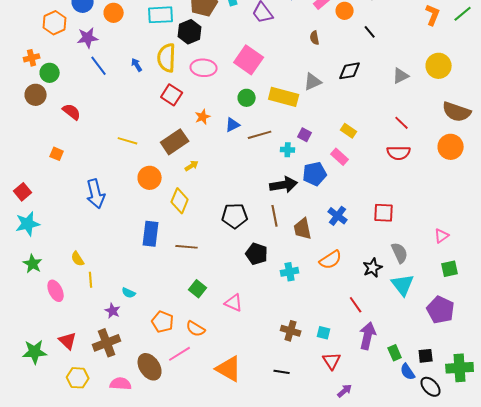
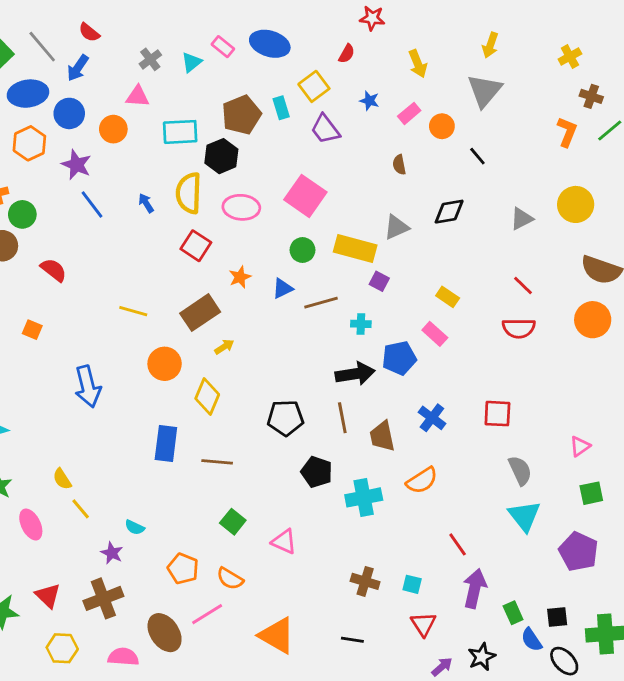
purple star: (88, 38) -> (76, 165), turned 30
purple square: (305, 135) -> (379, 281), moved
black star: (373, 268) -> (482, 657), moved
cyan cross: (290, 272) -> (364, 497), size x1.4
yellow line: (91, 280) -> (81, 509), turned -35

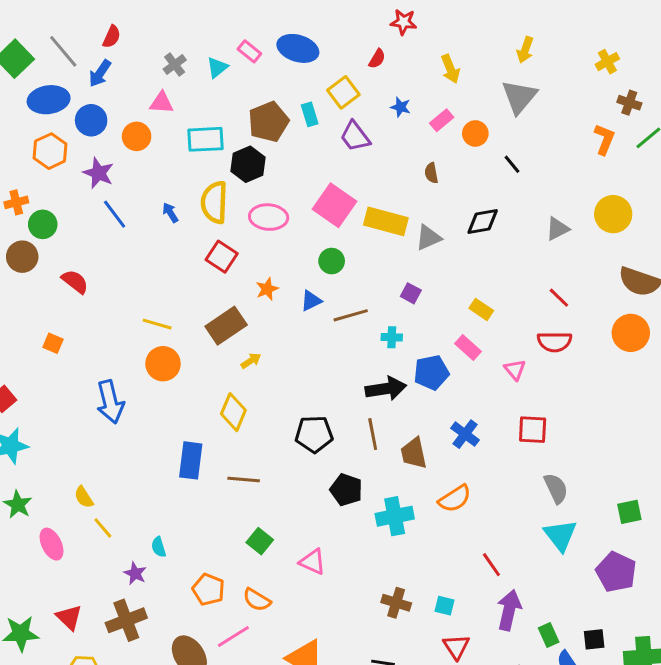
red semicircle: (89, 32) -> (112, 37), turned -105
yellow rectangle: (355, 249) -> (386, 221), moved
orange circle: (165, 364) -> (163, 364), moved
pink triangle: (580, 446) -> (515, 370), moved, turned -35
cyan semicircle: (135, 527) -> (159, 547), turned 48

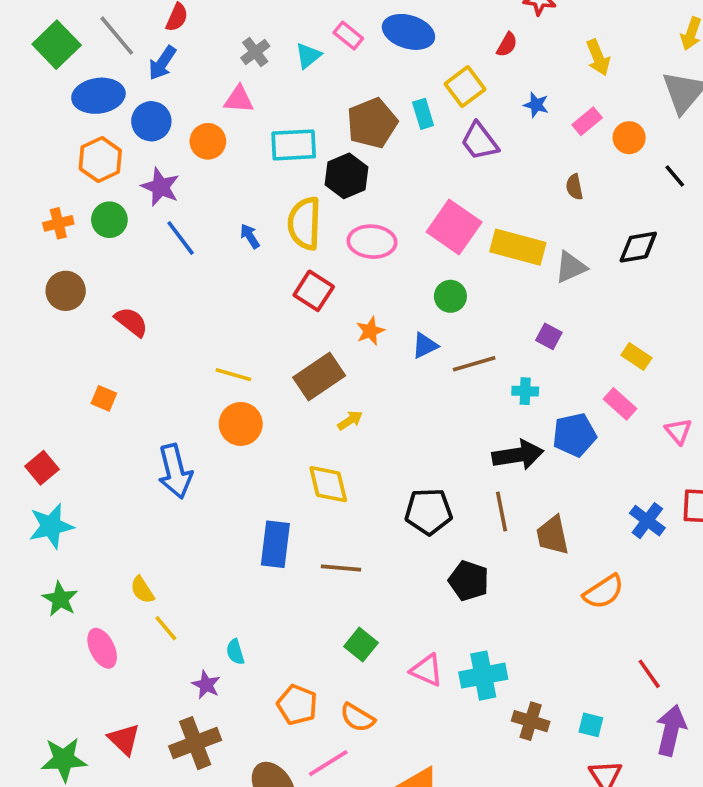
green circle: (43, 224) -> (109, 220), moved
yellow diamond: (233, 412) -> (328, 484), turned -36
blue cross: (465, 434) -> (647, 521), moved
cyan cross: (395, 516) -> (483, 676), moved

